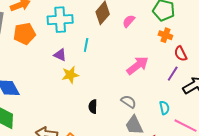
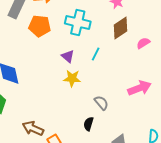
gray semicircle: (129, 102) -> (101, 103), moved
black semicircle: (93, 107) -> (89, 124), moved

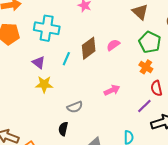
brown diamond: (120, 28) -> (89, 48), moved
pink arrow: (139, 88) -> (112, 90), size x0.7
gray semicircle: (101, 103) -> (75, 107), turned 112

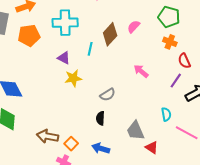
pink arrow: (112, 90) -> (141, 71), turned -105

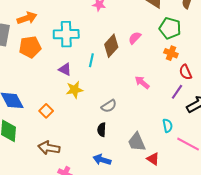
orange square: (71, 144) -> (46, 111), moved

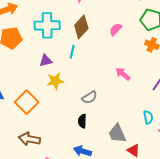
brown diamond: (111, 46) -> (81, 27), moved
purple triangle: (65, 69) -> (46, 61), turned -40
orange square: (46, 111) -> (27, 102), size x1.6

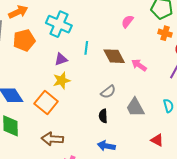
cyan cross: (47, 25) -> (59, 24), turned 30
brown diamond: (81, 27) -> (114, 56), moved, turned -65
yellow star: (55, 81) -> (62, 81), moved
gray trapezoid: (117, 134) -> (135, 107), moved

